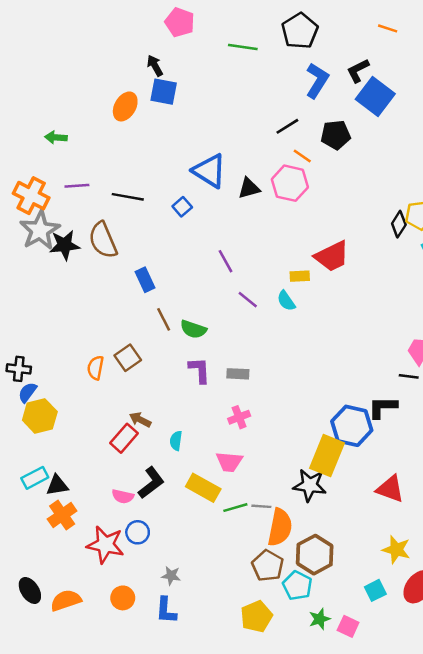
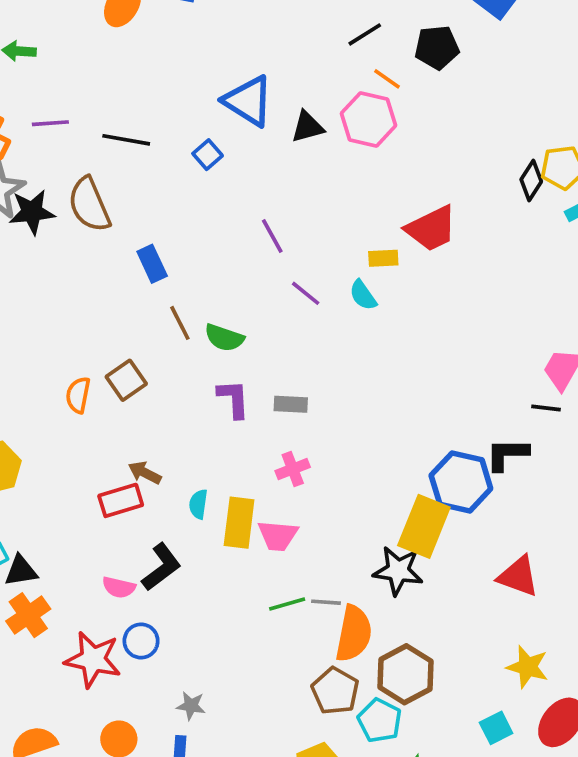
red rectangle: (124, 438) -> (121, 500), turned 32
yellow rectangle: (203, 488) -> (239, 523), moved, turned 68

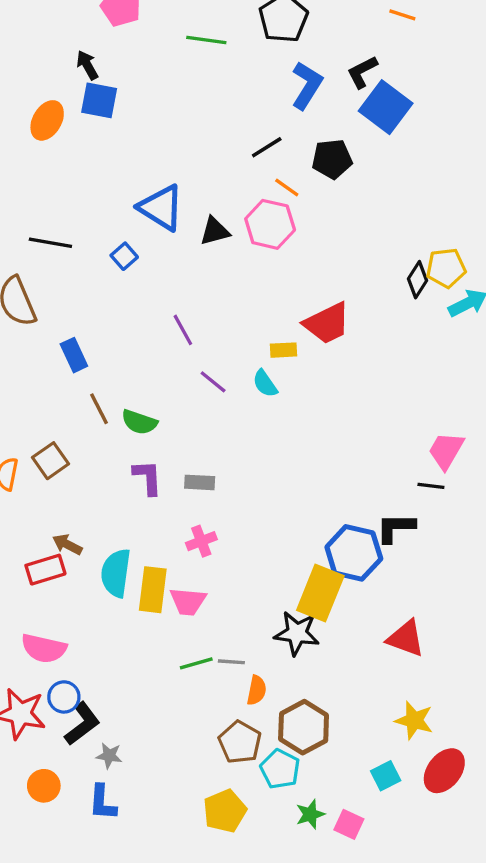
cyan semicircle: (198, 504) -> (116, 573), size x1.8
black L-shape: (161, 567) -> (82, 724), moved
pink semicircle: (119, 587) -> (44, 648), size x1.5
orange semicircle: (354, 634) -> (257, 690), size x0.6

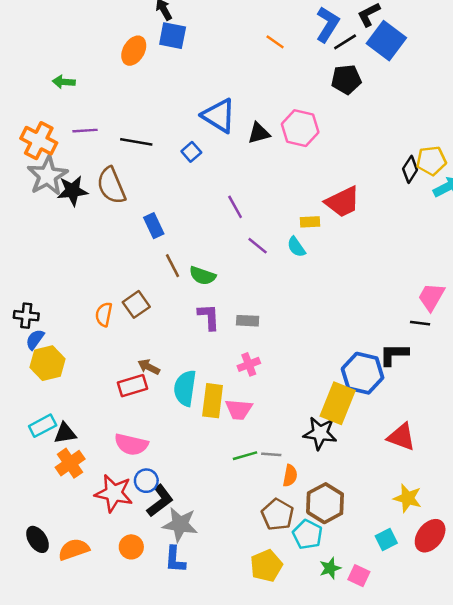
black line: (267, 147) -> (345, 42), moved
orange line: (287, 187) -> (275, 42), moved
gray star: (109, 756) -> (180, 524), size x1.8

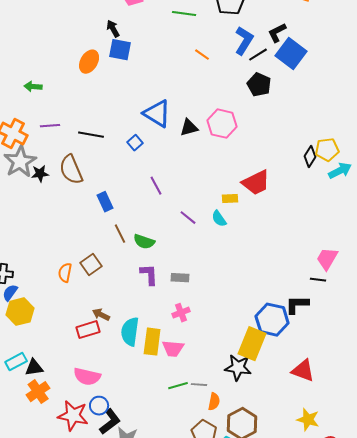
black pentagon: (346, 79) -> (259, 85), turned 30
black star: (73, 191) -> (40, 174), size x0.7
purple line: (235, 207) -> (156, 186), moved

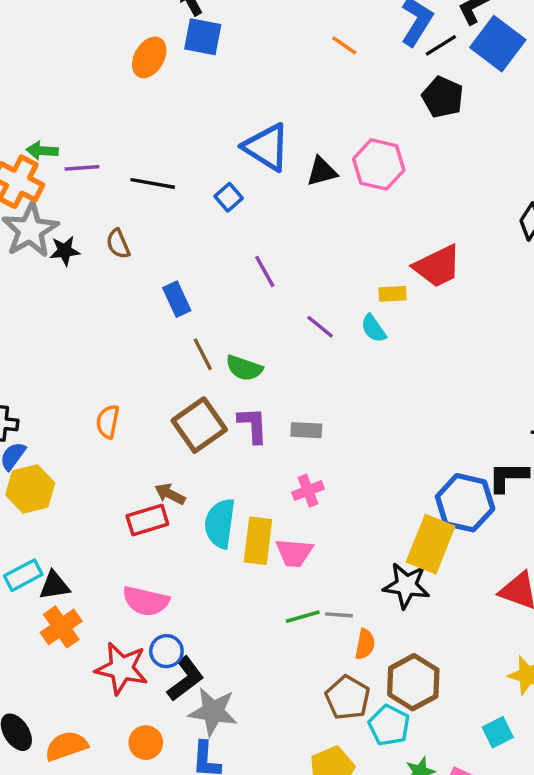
green arrow: (33, 87) -> (42, 151), moved
brown semicircle: (71, 170) -> (118, 244), size x0.6
brown square: (91, 265) -> (199, 425), moved, size x1.4

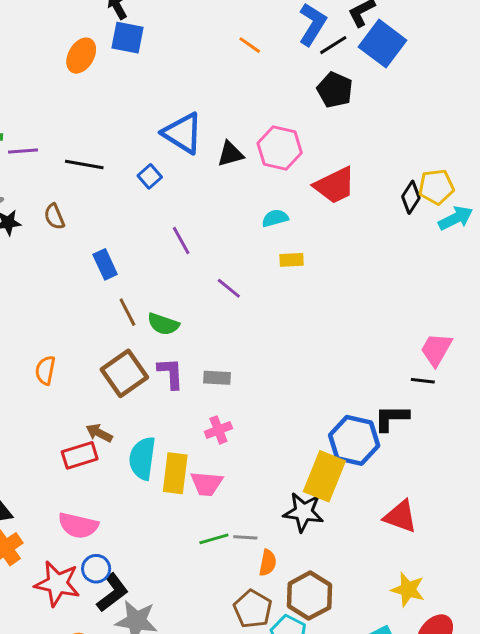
red trapezoid: (437, 266) -> (335, 185), moved
cyan semicircle: (374, 328) -> (275, 218), moved, turned 110

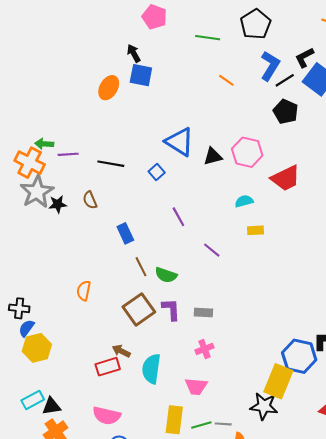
orange semicircle: (45, 370) -> (84, 291), moved
yellow rectangle: (175, 473) -> (174, 420), moved

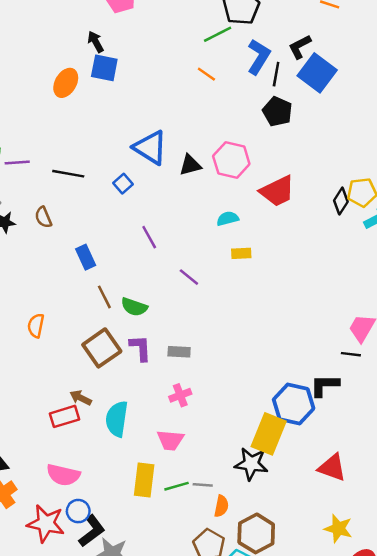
green line: (208, 38) -> (218, 34), moved, turned -35
black line: (285, 80) -> (276, 74), turned -48

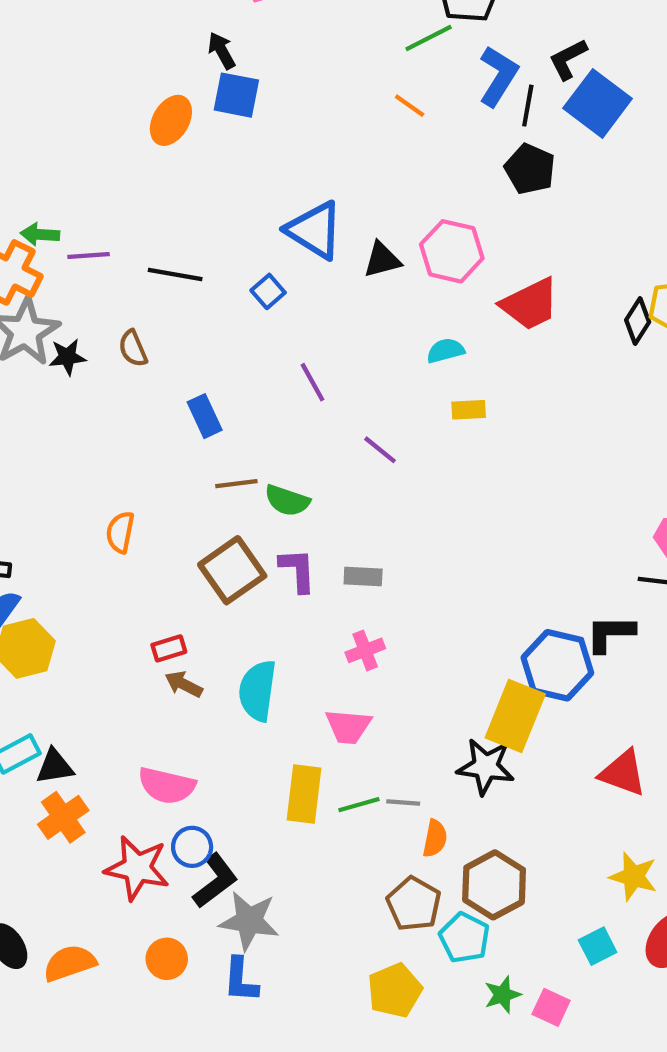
brown line: (104, 297) -> (236, 484), turned -70
brown arrow: (81, 398) -> (184, 684), moved
red rectangle: (64, 416) -> (169, 648), moved, size x0.7

